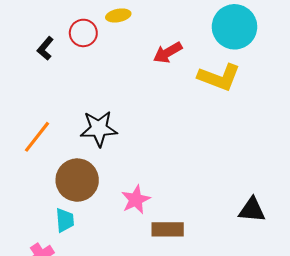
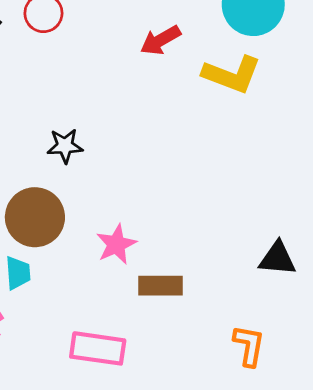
black star: (99, 129) -> (65, 146), size x0.7

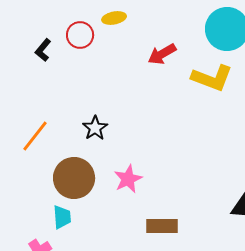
black star: (65, 146) -> (95, 128), turned -30
pink star: (116, 244) -> (128, 179), moved

